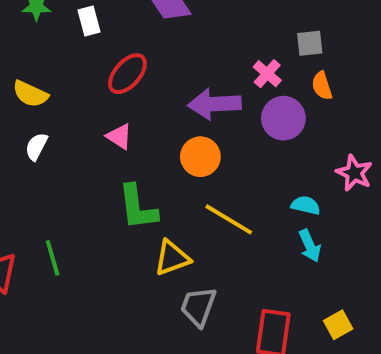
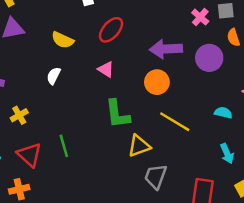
pink cross: (267, 74) -> (200, 17), moved
yellow semicircle: (30, 94) -> (63, 40), moved
cyan arrow: (310, 246) -> (227, 154), moved

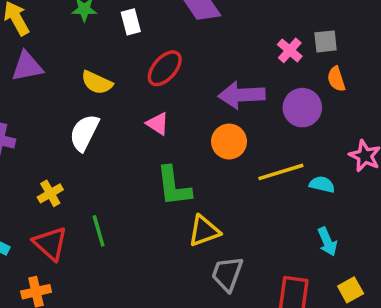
white semicircle: (54, 76) -> (84, 133), size x1.5
yellow cross: (19, 115) -> (50, 193), moved
yellow line: (175, 122) -> (281, 172), moved, turned -48

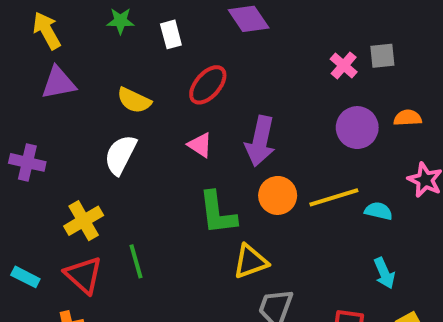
orange semicircle: (336, 79) -> (408, 118), moved, turned 105
purple arrow: (242, 95) -> (260, 141), moved, turned -75
orange circle: (229, 142) -> (278, 195), moved
yellow cross: (50, 193) -> (84, 221), size x1.4

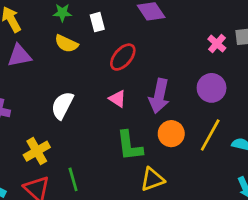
yellow semicircle: (134, 100) -> (66, 44), moved
purple circle: (357, 128) -> (212, 88), moved
yellow line: (334, 197) -> (210, 135), turned -44

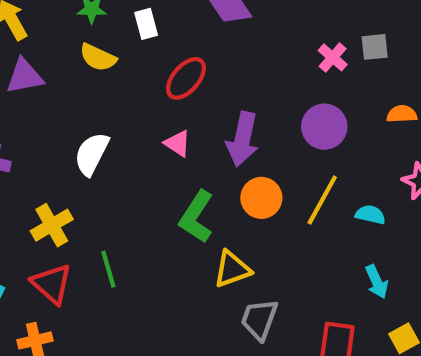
green L-shape: (130, 146) -> (196, 217), turned 40

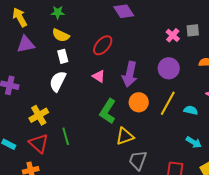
white rectangle: (146, 24) -> (63, 56), moved
cyan arrow: (377, 282) -> (194, 142), turned -35

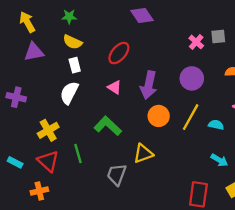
green L-shape: (108, 111) -> (108, 126), moved, turned 100
gray trapezoid: (138, 160) -> (117, 174), moved

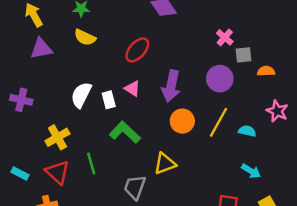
gray square: (218, 36) -> (244, 55), moved
white rectangle: (75, 65) -> (109, 100), moved

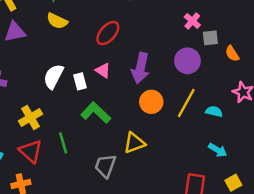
orange semicircle: (266, 71) -> (232, 54), turned -119

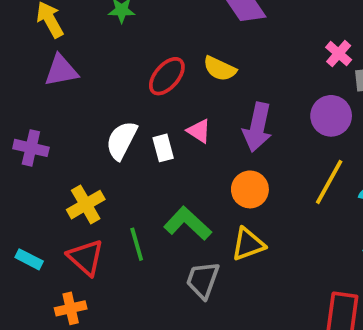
yellow semicircle: (57, 21) -> (220, 69), moved
red ellipse: (108, 33) -> (167, 76), moved
orange circle: (151, 102) -> (250, 189), moved
green L-shape: (96, 113) -> (188, 223), moved

